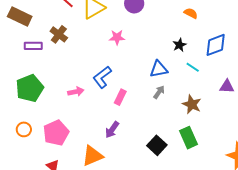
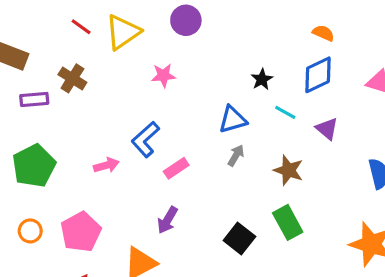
orange semicircle: (191, 13) -> (323, 33), moved
purple triangle: (227, 86) -> (327, 129), moved, turned 42
pink rectangle: (120, 97) -> (176, 168), turned 35

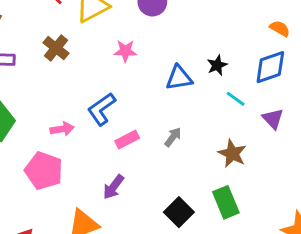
brown cross: (72, 78) -> (56, 48), moved
blue triangle: (233, 120) -> (179, 78), moved
gray arrow: (236, 155) -> (173, 137), moved
pink pentagon: (81, 232) -> (44, 171), moved, turned -30

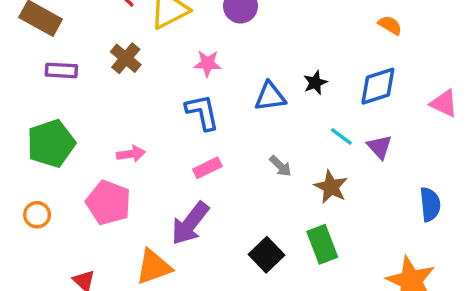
orange semicircle: (280, 29) -> (390, 25), moved
cyan line: (236, 99) -> (341, 136), moved
blue L-shape: (101, 109) -> (202, 112), moved, turned 112
gray arrow: (173, 137) -> (280, 166), moved, turned 96
purple arrow: (113, 187) -> (190, 223), size x1.5

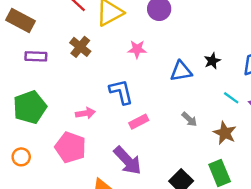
blue L-shape: (202, 112) -> (121, 92), moved
purple arrow: (190, 223) -> (128, 161), turned -80

